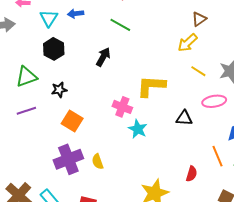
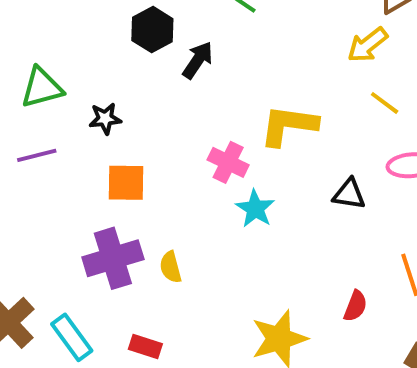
black hexagon: (54, 49) -> (152, 30), moved
orange square: (72, 121) -> (126, 183), turned -35

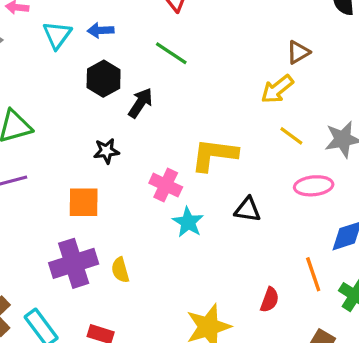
black star: (105, 119) -> (106, 151), moved
black triangle: (349, 194) -> (248, 210), moved

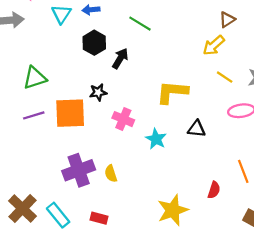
pink cross: (166, 185) -> (123, 119), moved
orange square: (84, 202) -> (70, 113), moved, size x1.4

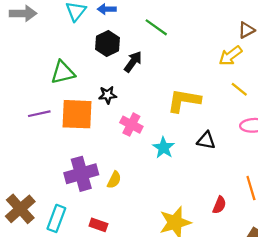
green triangle: (35, 78) -> (63, 72), moved
yellow semicircle: (111, 174) -> (114, 180), turned -140
cyan rectangle: (58, 215) -> (56, 218), turned 55

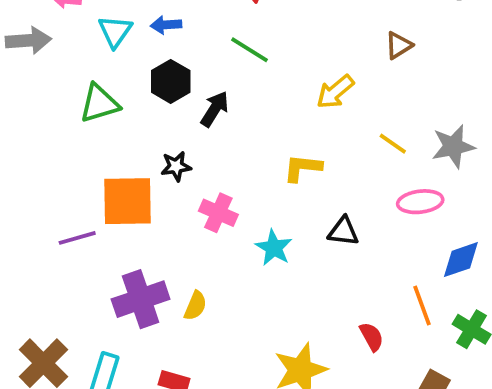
yellow arrow: (230, 56) -> (335, 92), moved
green triangle: (63, 72) -> (99, 103), moved
yellow L-shape: (184, 101) -> (303, 168), size x0.7
purple line: (39, 114) -> (77, 238), moved
red semicircle: (219, 205) -> (372, 337), turned -48

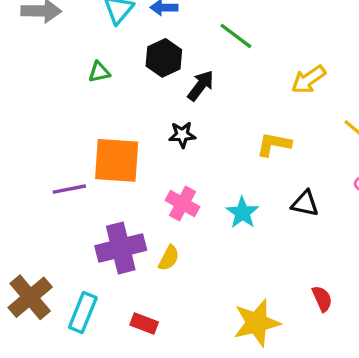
green triangle: (99, 103) -> (99, 72), size x0.6
black star: (176, 166) -> (182, 135), moved
pink cross: (218, 213) -> (183, 204), moved

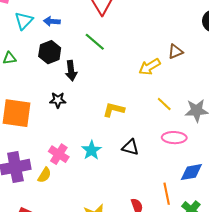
yellow arrow: (308, 80) -> (150, 67), moved
black arrow: (201, 86) -> (71, 71), turned 132
pink cross: (183, 204) -> (59, 154), moved

